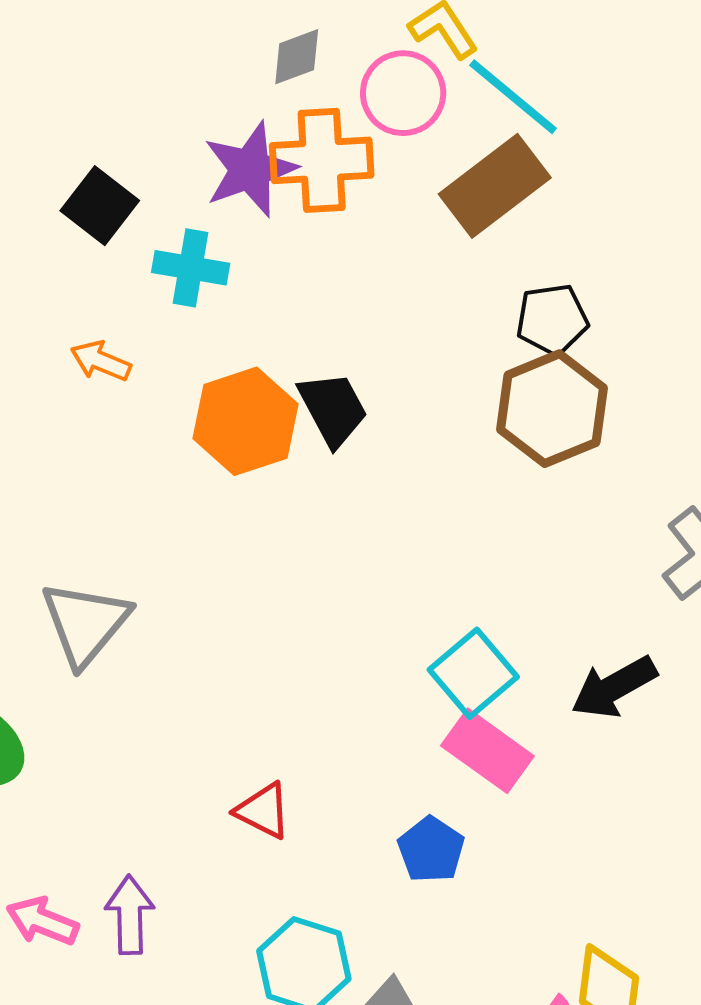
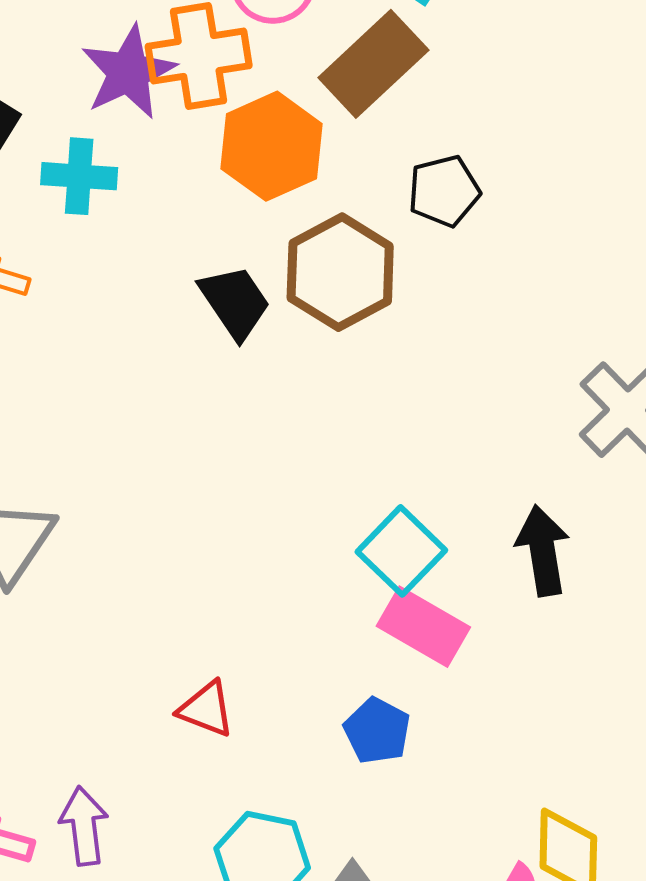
brown hexagon: (552, 409) -> (340, 272), moved
orange hexagon: (246, 421) -> (272, 146), moved
black arrow: (614, 687) -> (543, 551), turned 116

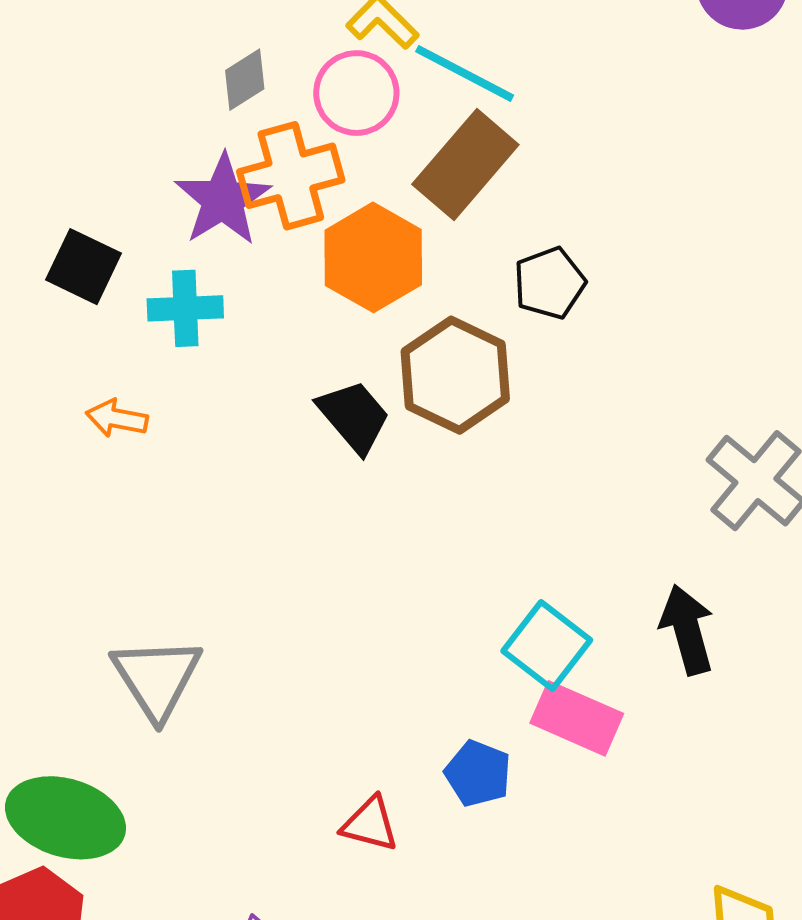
blue pentagon: (377, 731) -> (478, 774), moved

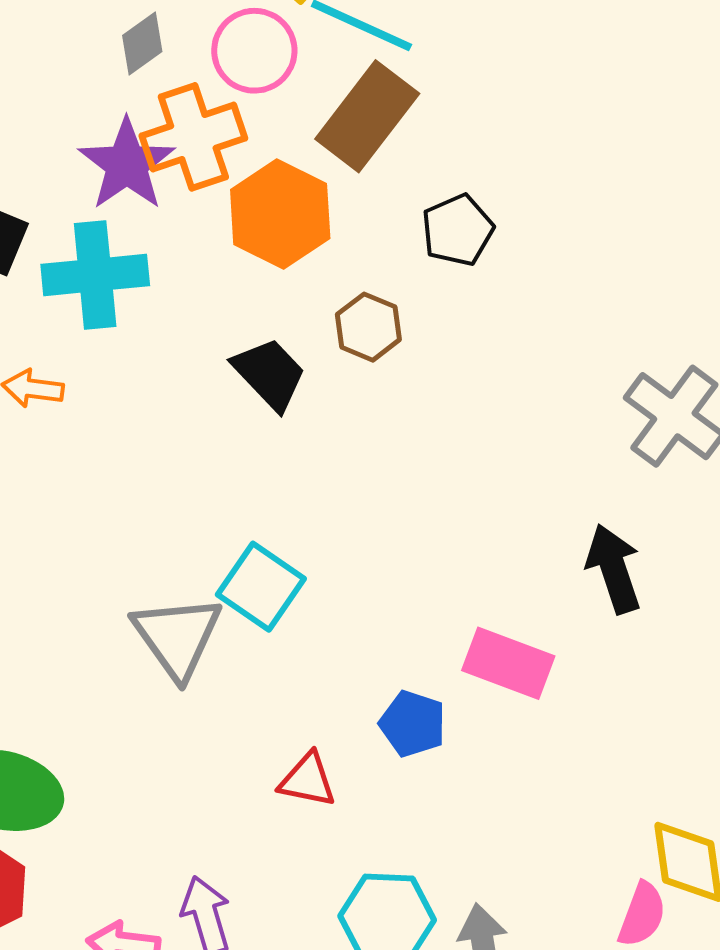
cyan cross: (185, 308) -> (95, 275), size x1.4
brown hexagon: (455, 375) -> (368, 327), size x0.6
cyan square: (547, 646) -> (261, 587), moved
gray triangle: (157, 678) -> (177, 637), moved

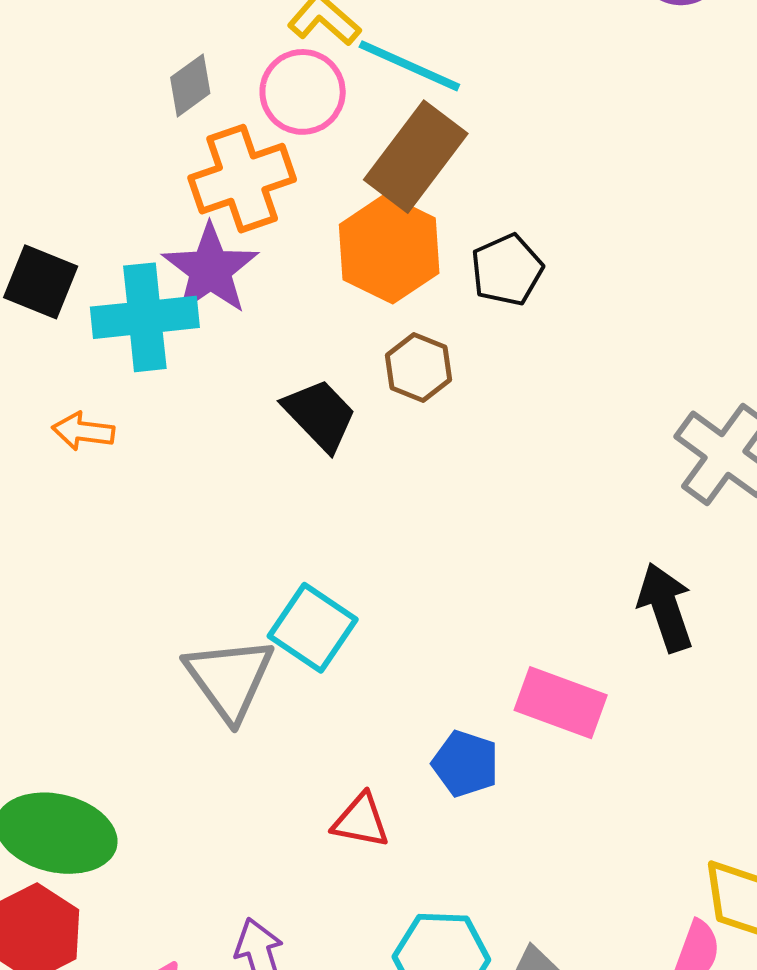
purple star: (127, 164) -> (210, 269), moved
orange hexagon: (280, 214) -> (389, 249), moved

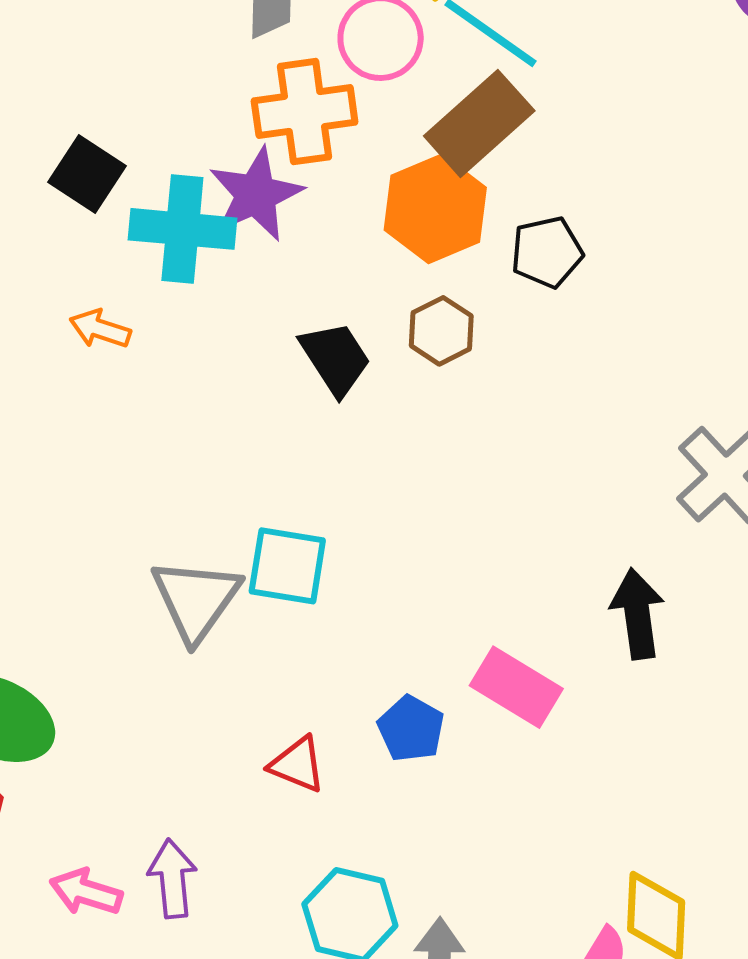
cyan square: (313, 628) -> (287, 566), turned -36

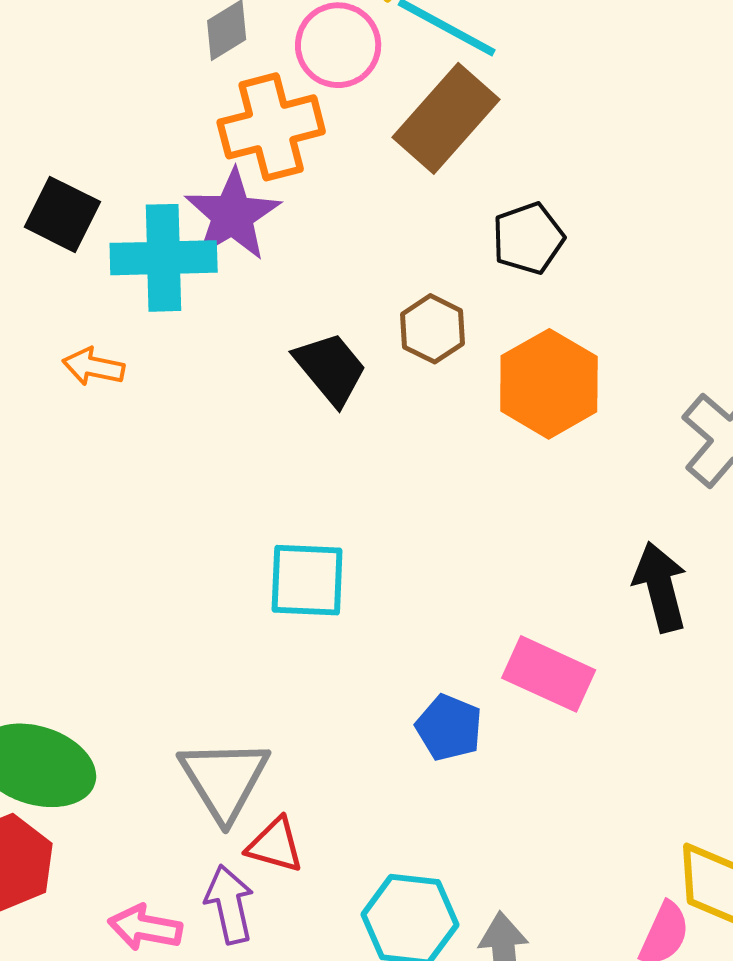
orange hexagon: (435, 209) -> (549, 384), moved
gray triangle: (196, 600) -> (224, 779), moved
red triangle: (297, 765) -> (275, 845), moved

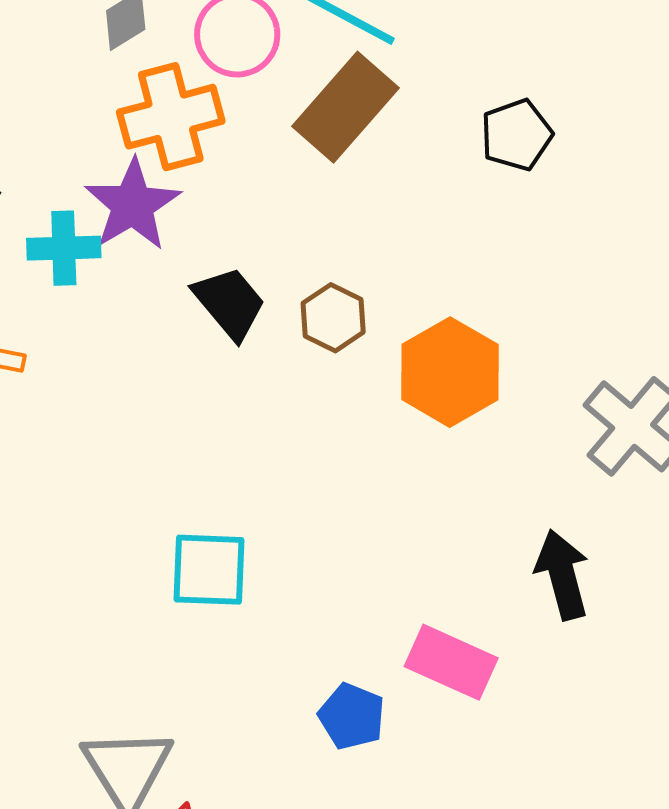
black pentagon: (528, 238) -> (516, 135), moved
cyan cross: (164, 258) -> (64, 248), size x0.7
black trapezoid: (331, 368) -> (230, 303), moved

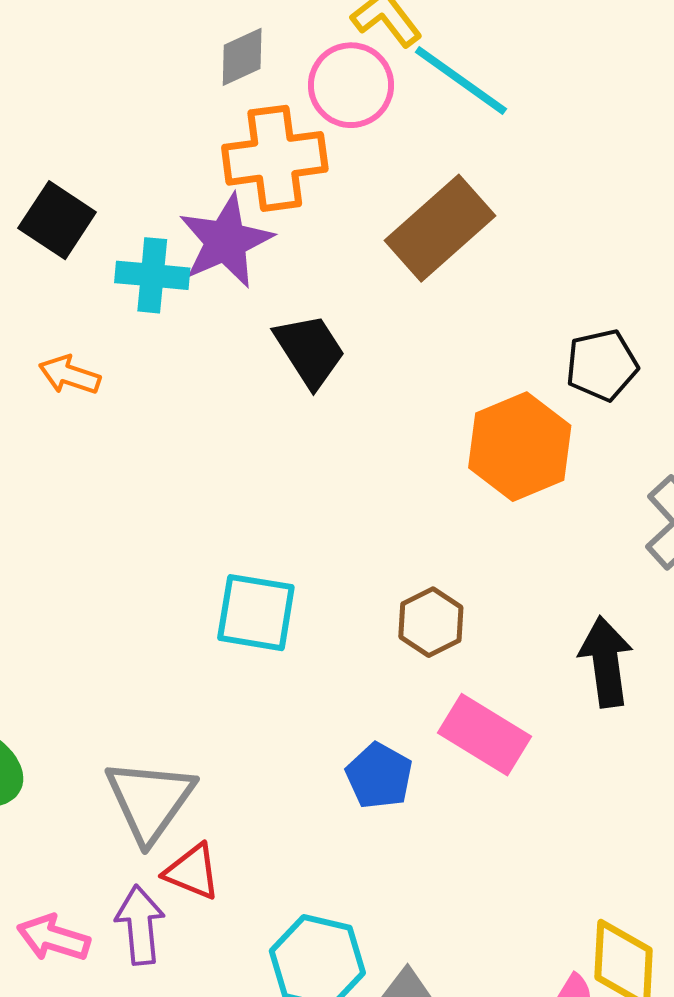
brown rectangle: (346, 107) -> (440, 228), moved
black pentagon: (516, 135) -> (602, 365), moved
brown hexagon: (333, 318) -> (431, 622), moved

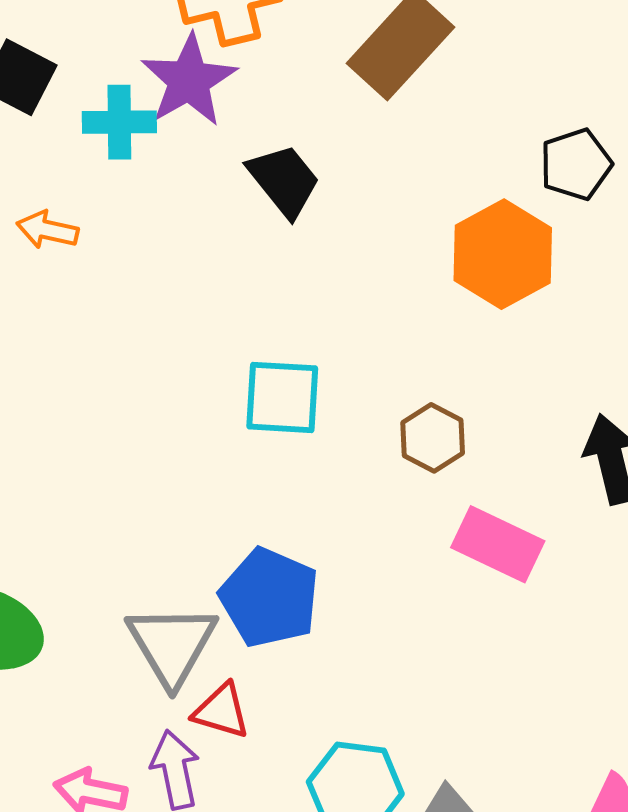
cyan square: (256, 613) -> (282, 397), moved
blue pentagon: (379, 776) -> (269, 598), moved, size x1.5

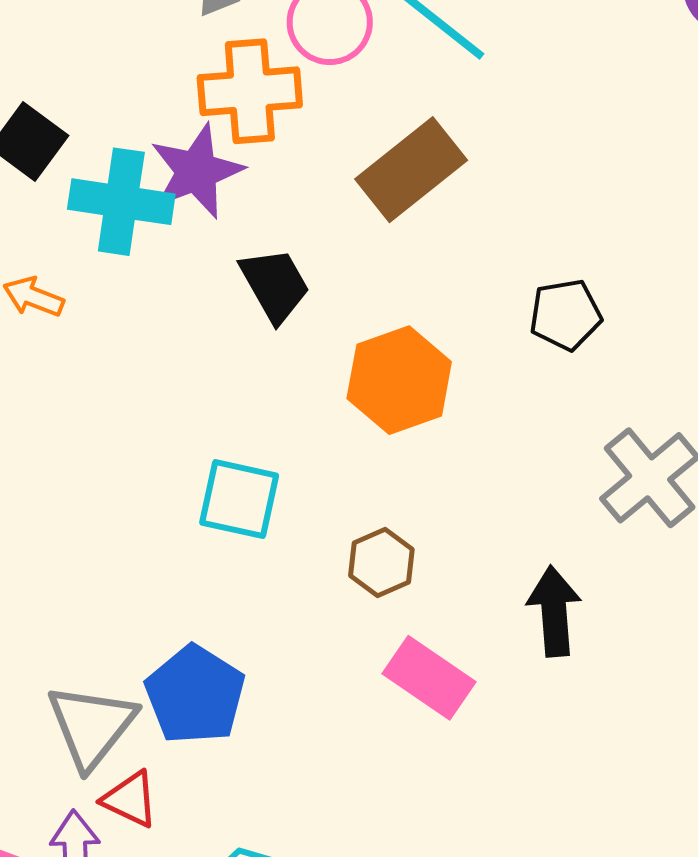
cyan cross: (119, 122) -> (121, 202), size x1.4
orange hexagon: (503, 254) -> (399, 380), moved

